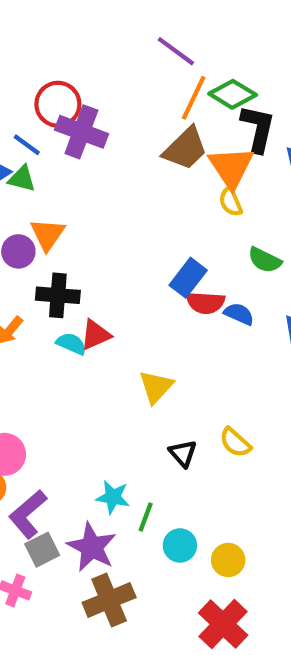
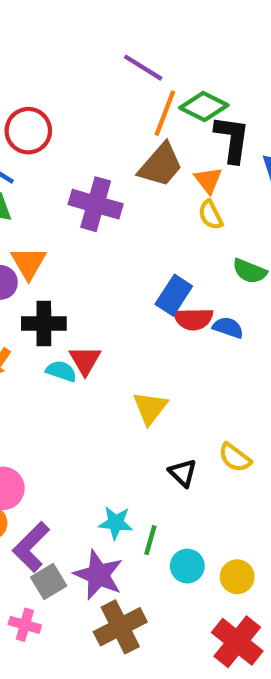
purple cross: (81, 132) -> (96, 204), moved
orange triangle: (231, 167) -> (208, 180), size x0.6
red triangle: (96, 335) -> (85, 360), turned -32

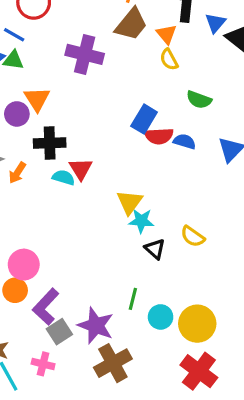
cyan star: (116, 523) -> (141, 221), moved
yellow circle: (237, 577) -> (197, 324), size x1.5

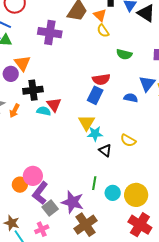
blue rectangle: (144, 119) -> (95, 95), moved
blue semicircle: (185, 141) -> (131, 98), moved
pink circle: (24, 265) -> (33, 176), moved
pink cross: (43, 364) -> (42, 229), turned -32

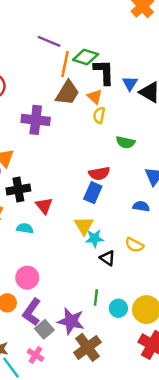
yellow semicircle: (103, 31) -> (99, 115), turned 48
blue semicircle: (131, 98) -> (141, 206), moved
cyan semicircle: (44, 111) -> (25, 228), moved
pink circle: (33, 176) -> (27, 278), moved
pink cross: (42, 229) -> (35, 355), turned -32

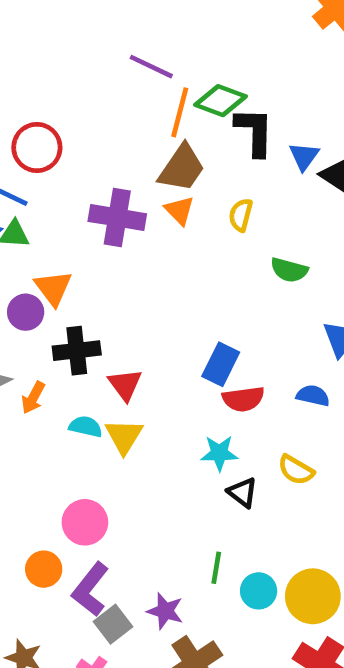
orange triangle: (95, 97) -> (180, 210), moved
red semicircle: (99, 173) -> (243, 399), moved
yellow triangle: (84, 226) -> (124, 436), moved
purple star: (71, 321) -> (165, 611), size x0.7

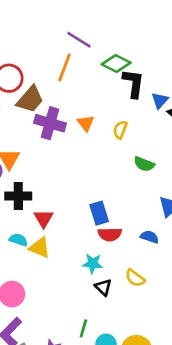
orange line: (180, 112) -> (64, 68), moved
brown trapezoid: (182, 168) -> (30, 99), moved
blue rectangle: (221, 364) -> (99, 213), turned -50
yellow triangle: (124, 436) -> (40, 248), turned -45

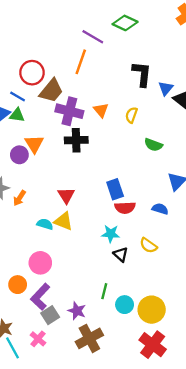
green diamond: (116, 63) -> (125, 23), moved
black cross: (18, 196) -> (76, 140), moved
cyan semicircle: (18, 240) -> (45, 224), moved

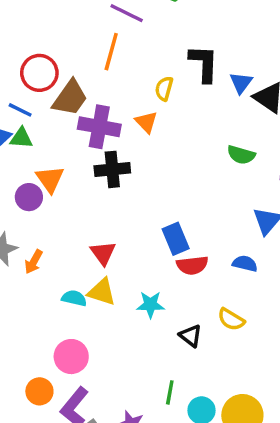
yellow semicircle: (131, 115) -> (164, 89), moved
green semicircle: (153, 145) -> (241, 155), moved
cyan star: (111, 234) -> (150, 305), moved

